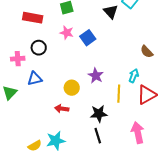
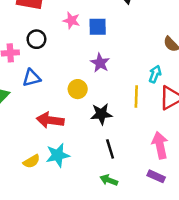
blue square: (88, 38) -> (98, 27), turned 35
purple star: (96, 76) -> (100, 63), moved
red arrow: (62, 109) -> (50, 120), moved, size x1.5
black star: (99, 114) -> (101, 114), moved

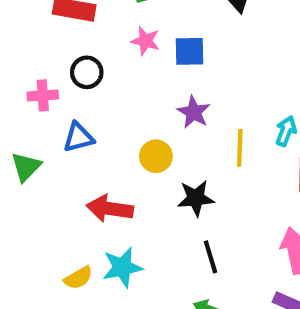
yellow line: (136, 97) -> (240, 148), moved

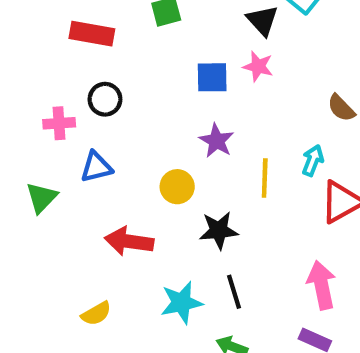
pink star: (145, 41) -> (258, 66), moved
cyan star: (122, 267) -> (182, 303), moved

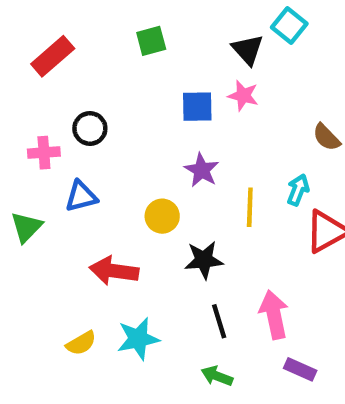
red rectangle: (92, 34) -> (53, 56), moved, turned -51
pink arrow: (322, 285) -> (274, 315), moved
cyan star: (182, 303) -> (138, 339), moved

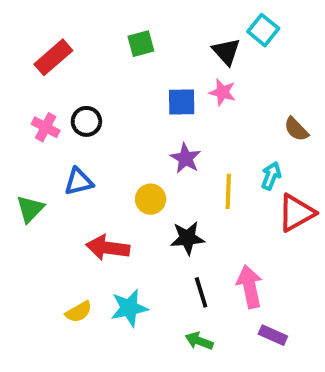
pink cross: (44, 153) -> (46, 127), moved, turned 32

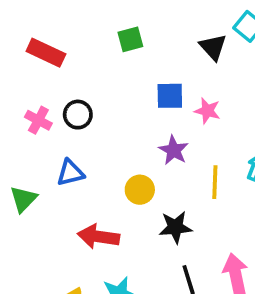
red rectangle: (53, 57) -> (46, 53), turned 66
pink star: (222, 92) -> (207, 111), moved

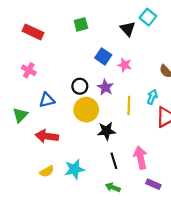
blue square: (170, 96) -> (103, 56), turned 35
black circle: (78, 115) -> (80, 86), moved
yellow circle: (140, 190) -> (86, 110), size x1.5
red arrow: (98, 237) -> (47, 136), moved

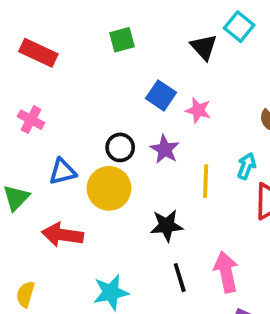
yellow circle: (86, 110) -> (109, 188), moved
yellow semicircle: (47, 171) -> (25, 294), moved, turned 136

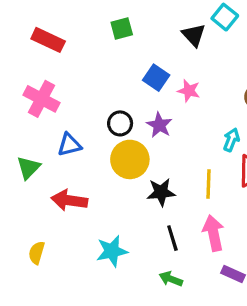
pink cross: (31, 120) -> (42, 99), size x1.5
yellow line: (206, 181) -> (208, 184), moved
yellow circle: (109, 188) -> (130, 159), moved

